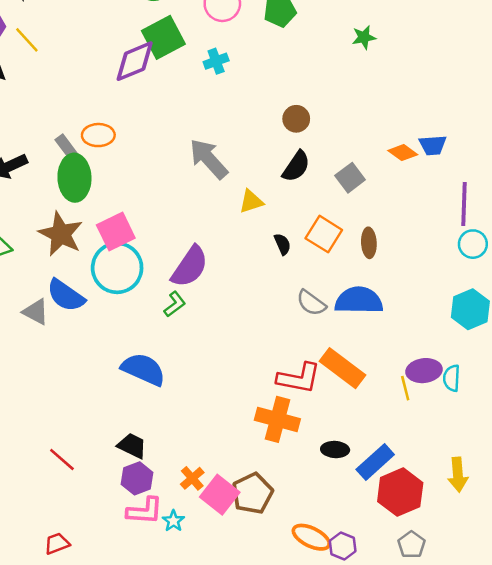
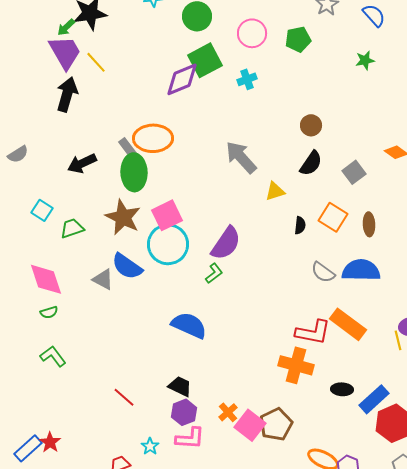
orange ellipse: (98, 135) -> (153, 138), size x1.5
black semicircle: (282, 244) -> (300, 225), turned 30
cyan star: (173, 521) -> (150, 446), moved

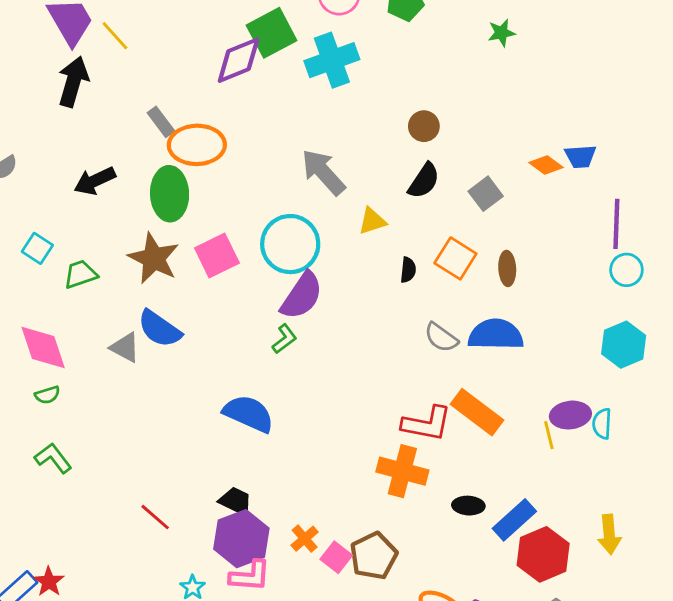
cyan cross: (247, 79) -> (332, 60), size x1.8
gray rectangle: (128, 148) -> (161, 122), moved
cyan circle: (168, 244) -> (290, 244), moved
purple hexagon: (184, 412) -> (241, 539), size x1.5
pink square: (250, 425) -> (336, 557), size x0.7

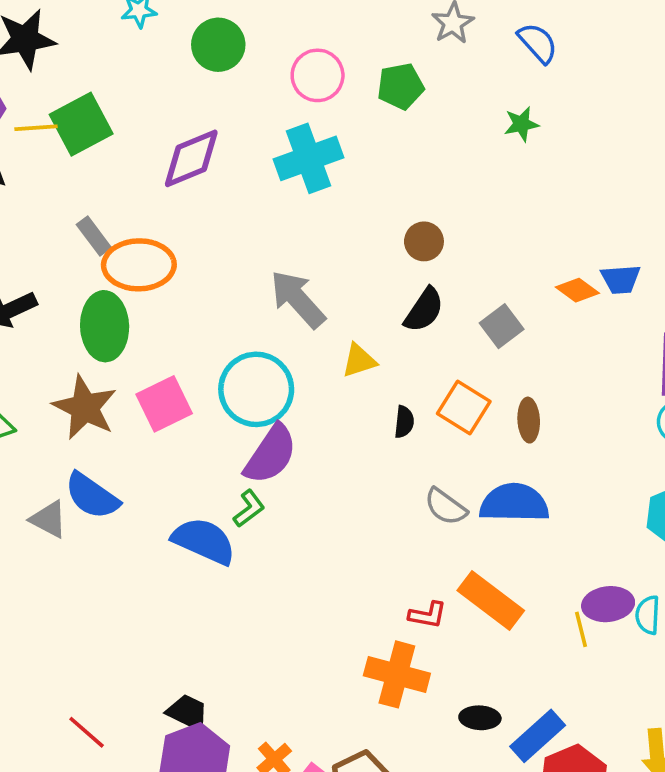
green square: (272, 33) -> (81, 124), moved
yellow line: (115, 36) -> (36, 128), turned -52
blue semicircle: (249, 414) -> (204, 541), moved
red L-shape: (427, 424) -> (428, 615), size x0.6

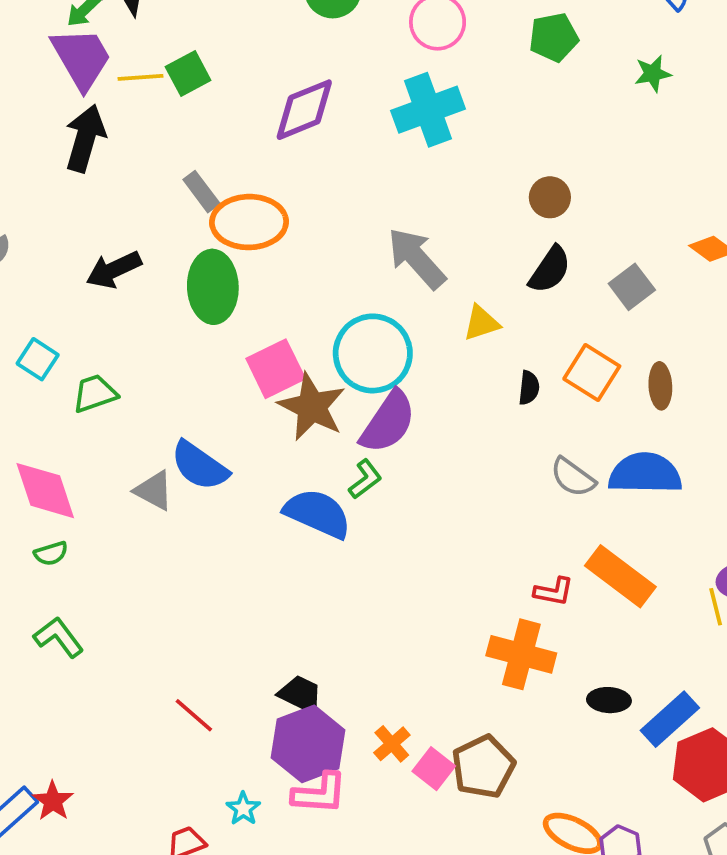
green pentagon: (401, 86) -> (554, 37), moved
green square: (81, 124) -> (188, 74), size x0.7
brown star: (85, 407) -> (312, 407), moved

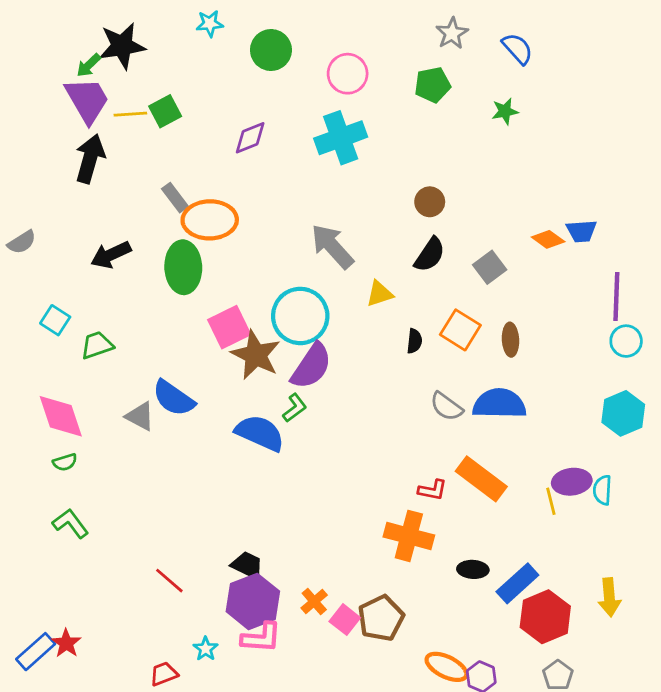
purple diamond: (304, 110) -> (250, 138), size x0.7

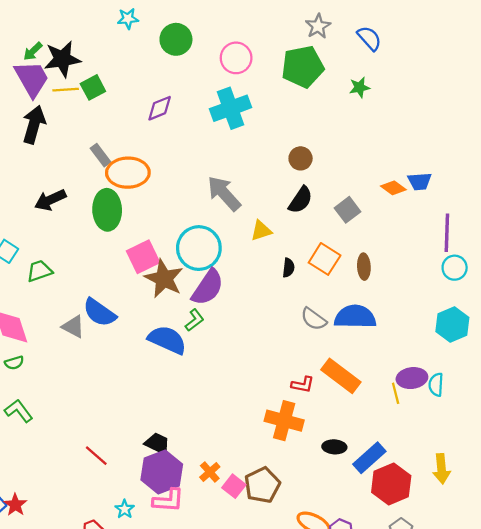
black star: (122, 46) -> (62, 59), moved
green pentagon: (433, 85) -> (303, 67), size x1.5

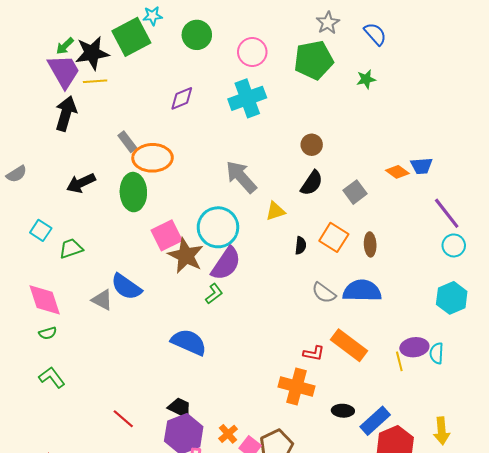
green square: (93, 87) -> (131, 37), moved, size x1.6
purple line: (447, 233) -> (447, 213), turned -40
blue semicircle: (167, 340) -> (189, 342), moved

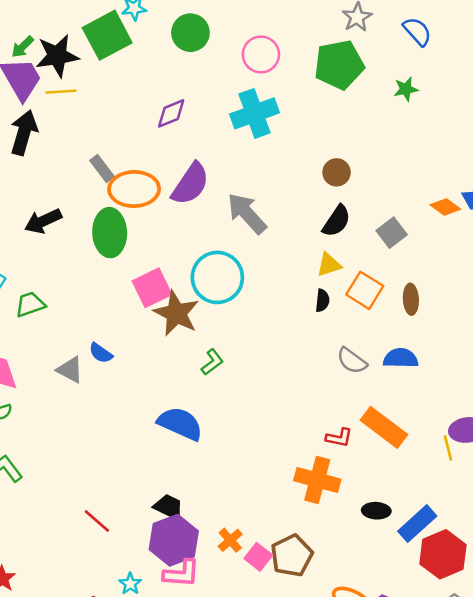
yellow triangle: (275, 211) -> (329, 265), moved
purple semicircle: (226, 264) -> (190, 184), moved
blue semicircle: (126, 287) -> (101, 353), size x0.6
blue semicircle: (362, 291) -> (401, 358), size x0.7

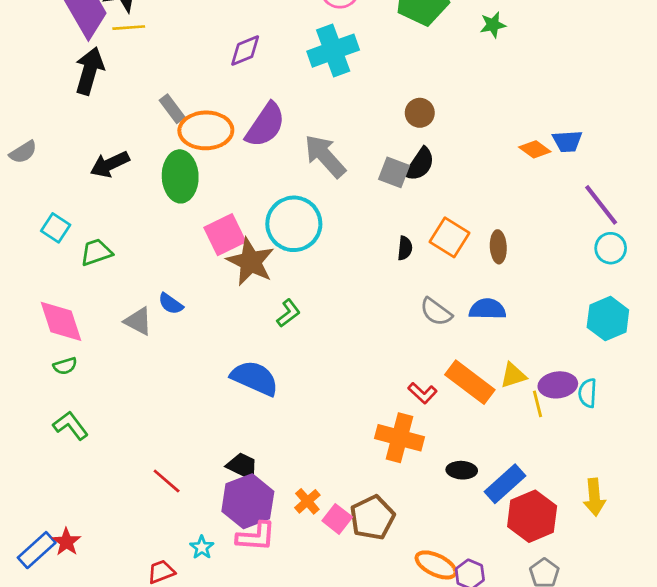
gray square: (392, 233) -> (394, 172), moved, turned -32
yellow triangle: (329, 265) -> (513, 375), moved
red L-shape: (339, 438) -> (422, 393), turned 32

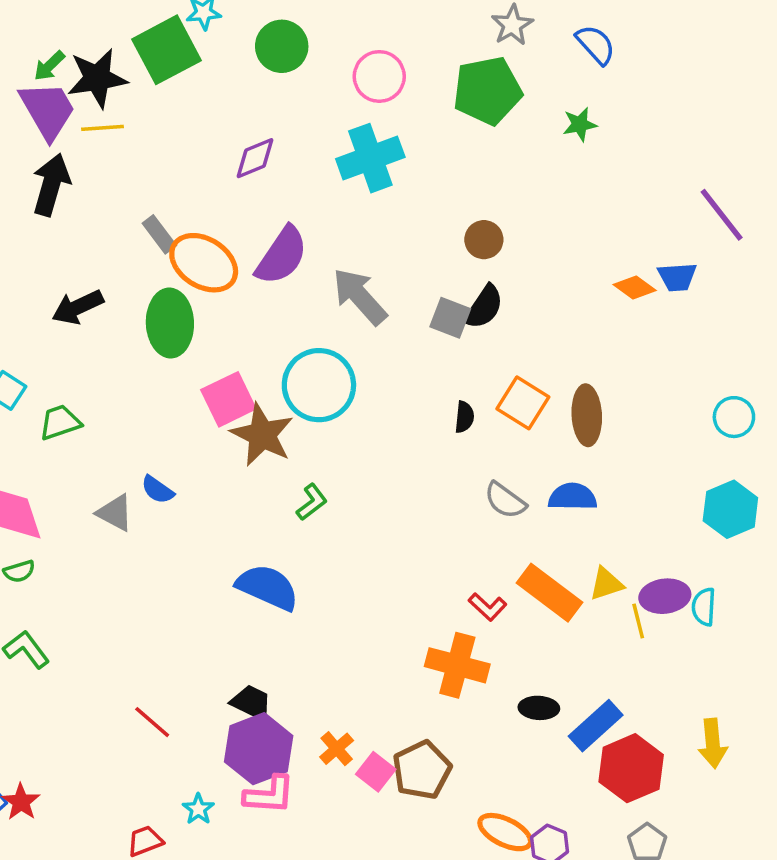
orange ellipse: (206, 130) -> (204, 263), turned 33
purple line: (601, 205) -> (722, 215), moved
brown ellipse: (498, 247) -> (587, 415), size x1.4

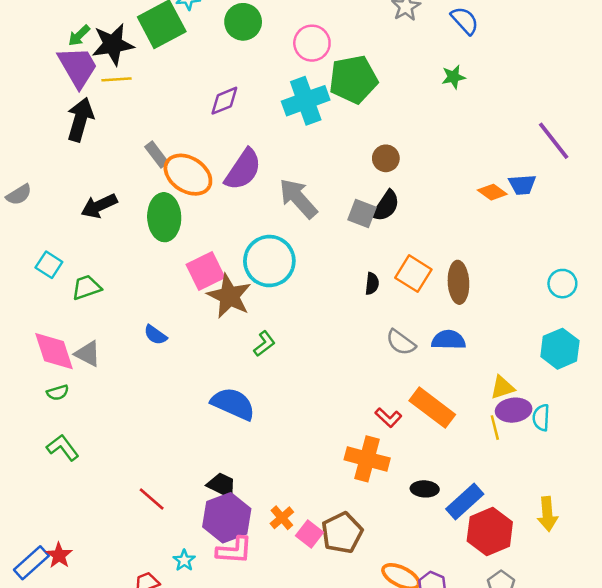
green pentagon: (487, 91) -> (353, 79), moved
gray triangle: (115, 513) -> (88, 354), moved
yellow triangle: (606, 584) -> (502, 388), moved

